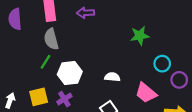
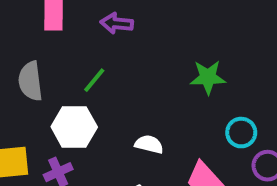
gray semicircle: (51, 39) -> (30, 81), moved
green line: (45, 62) -> (94, 80), moved

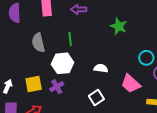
green star: (208, 77) -> (119, 26), moved, turned 30
green line: (94, 80) -> (70, 39), turned -40

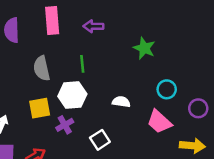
cyan circle: (146, 58) -> (167, 89), moved
yellow square: (34, 84) -> (40, 108), moved
white square: (96, 98) -> (100, 140), moved

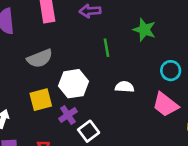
green line: (82, 64) -> (106, 48), moved
gray semicircle: (42, 68) -> (40, 58), turned -95
white square: (100, 140) -> (89, 131), moved

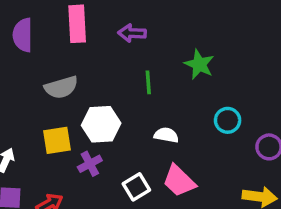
pink trapezoid: (165, 105) -> (179, 181), moved
white square: (89, 131) -> (136, 187), moved

